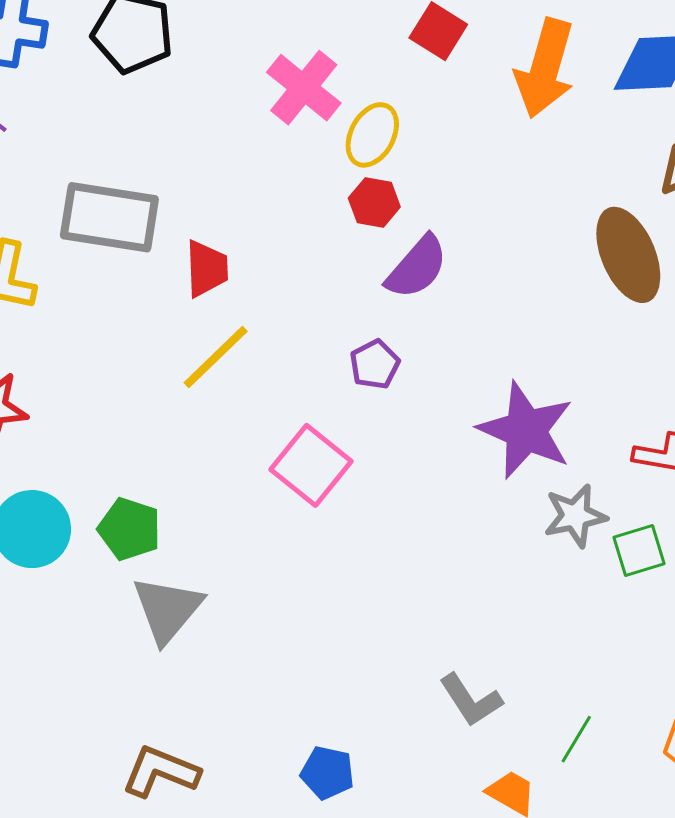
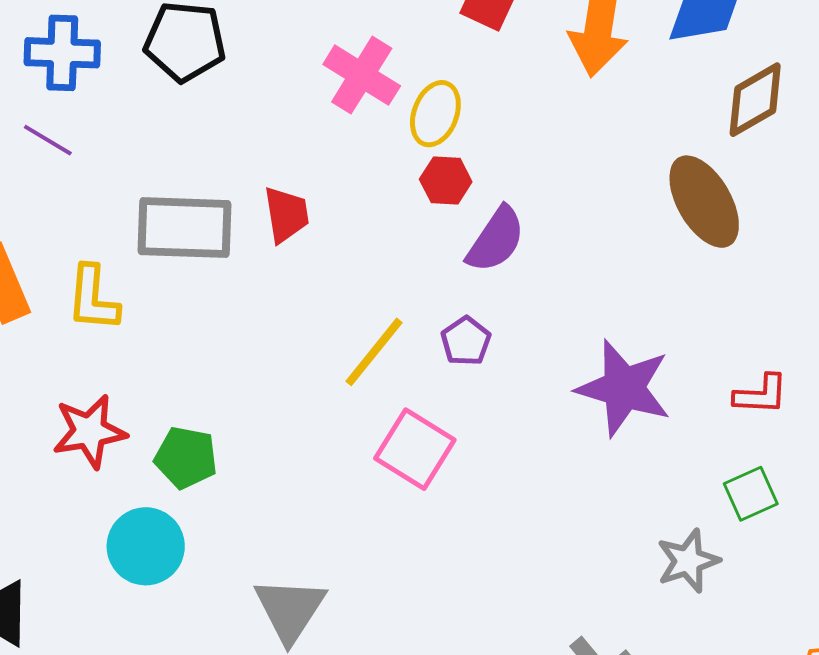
red trapezoid: (207, 269) -> (286, 215), moved
yellow line: (216, 357) -> (374, 352), moved
gray star: (575, 516) -> (688, 561), moved
green pentagon: (129, 529) -> (186, 458), moved

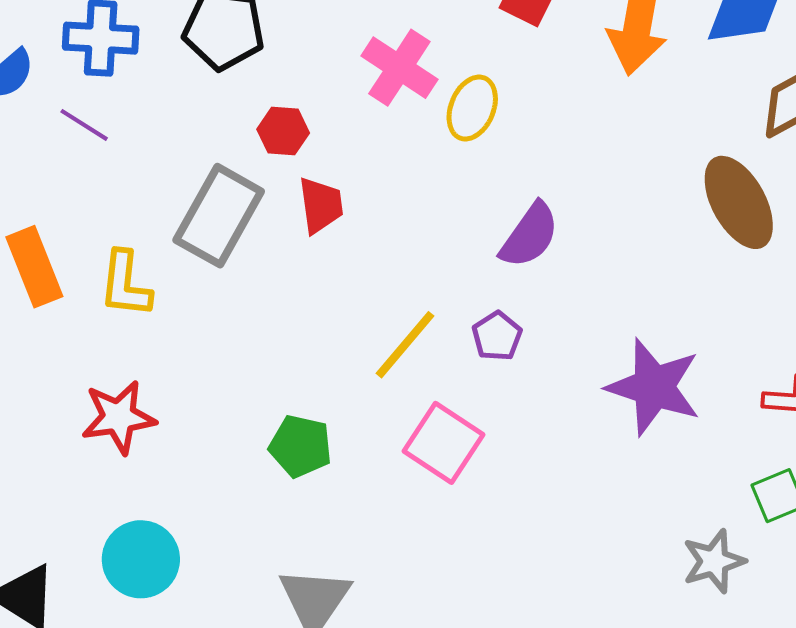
red hexagon: (446, 181) -> (283, 131), moved
gray rectangle: (185, 228) -> (219, 216), turned -64
green pentagon: (186, 458) -> (300, 446), moved
cyan circle: (146, 546) -> (141, 559), moved

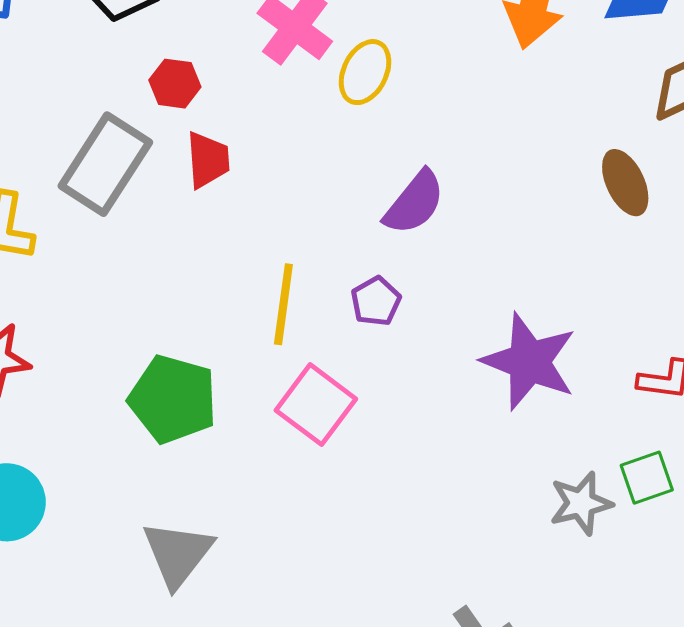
brown ellipse: (739, 202) -> (625, 183), size x0.7
yellow line: (405, 345) -> (283, 304), turned -36
green pentagon: (300, 446) -> (173, 399), size x1.4
gray star: (714, 561) -> (581, 503), moved

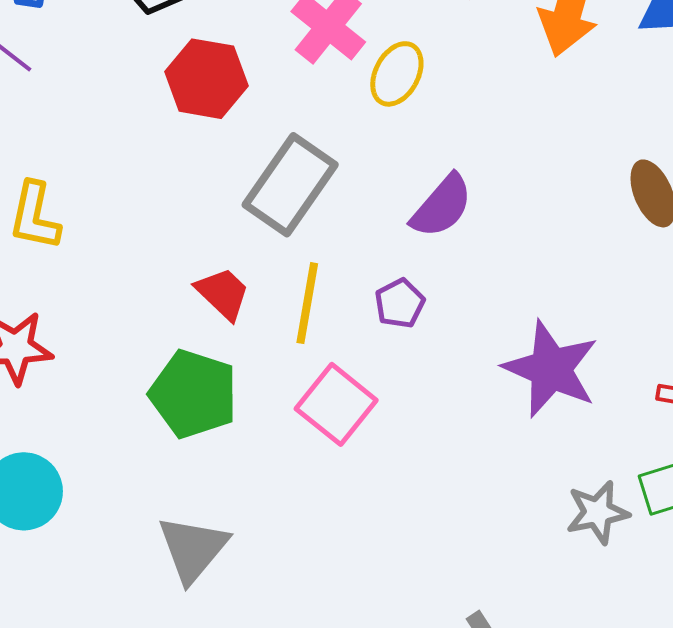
red hexagon: (175, 84) -> (206, 79), size x1.6
red trapezoid: (208, 160) -> (223, 293), moved, turned -44
gray rectangle: (105, 164) -> (290, 185), moved

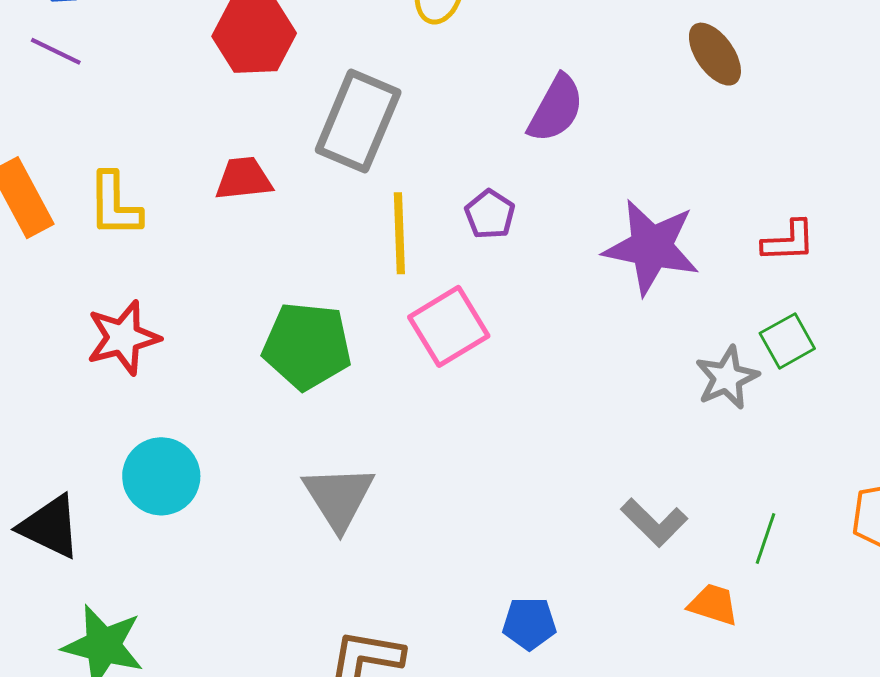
purple semicircle: (442, 206) -> (556, 109), moved
red trapezoid: (223, 293) -> (244, 179), moved, turned -38
pink square: (336, 404) -> (449, 326), turned 32

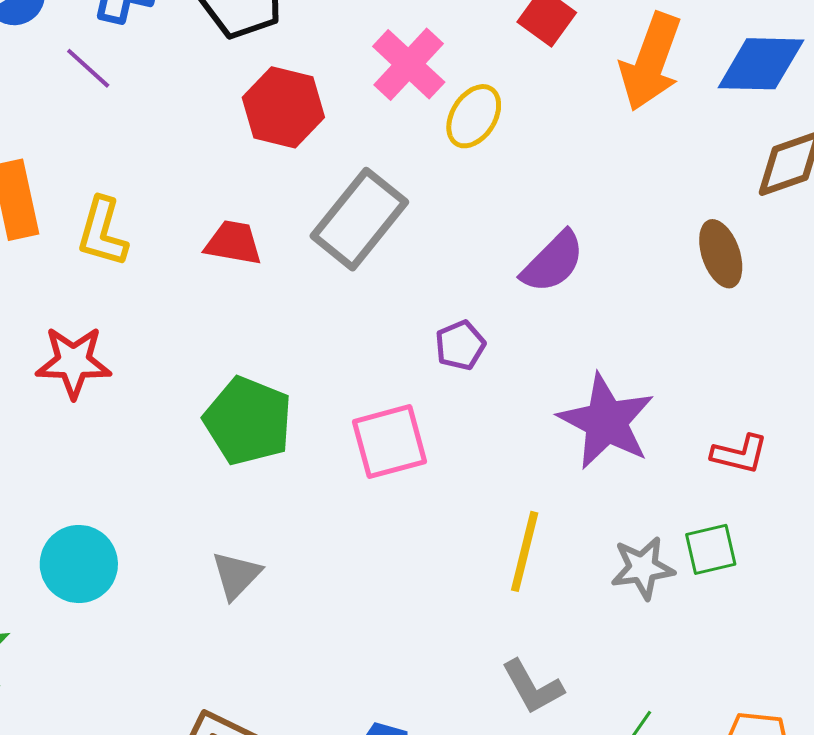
yellow line: (399, 233) -> (525, 551), moved
cyan circle: (161, 476) -> (79, 564), moved
gray triangle: (339, 497) -> (236, 575), size x0.7

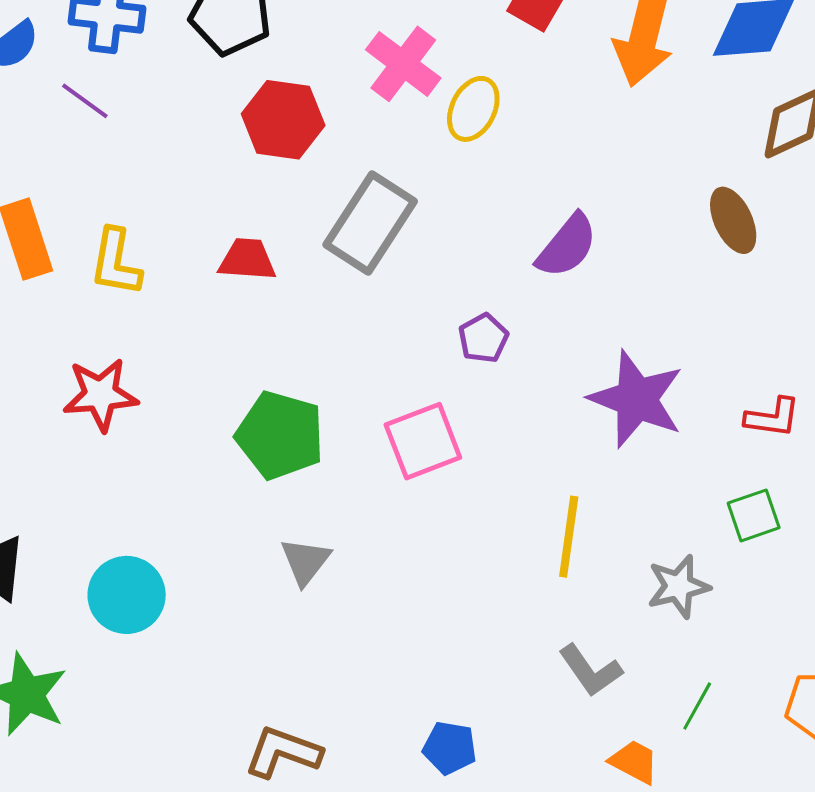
gray star: (643, 568) -> (678, 586), moved
gray triangle: (236, 575) -> (305, 561), moved

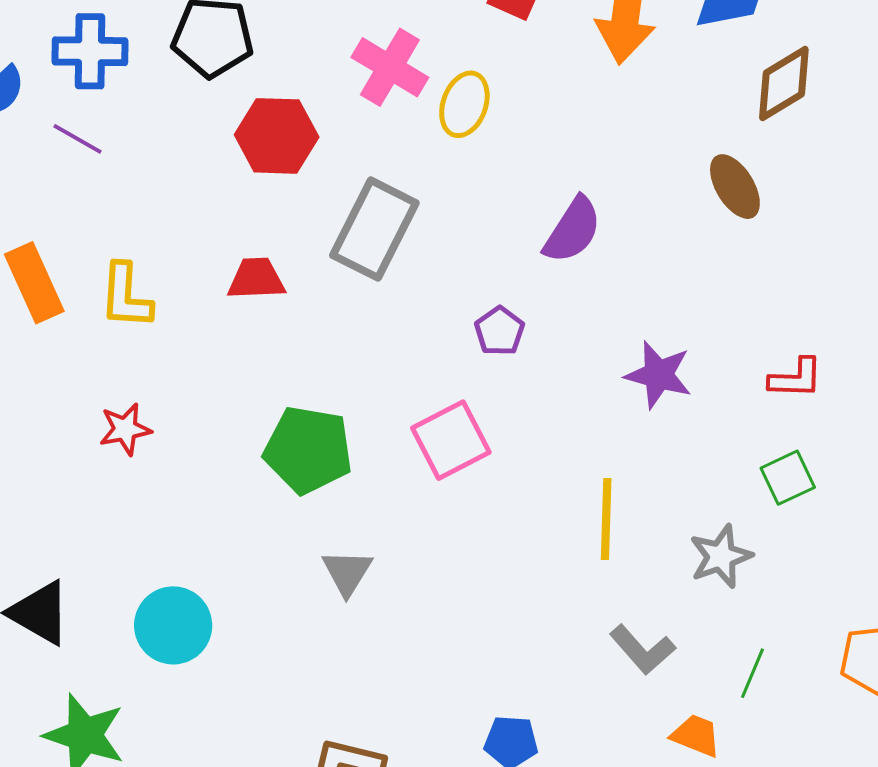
red star: (100, 395) -> (125, 429), size x0.7
purple star: (636, 399) -> (658, 375), size x0.7

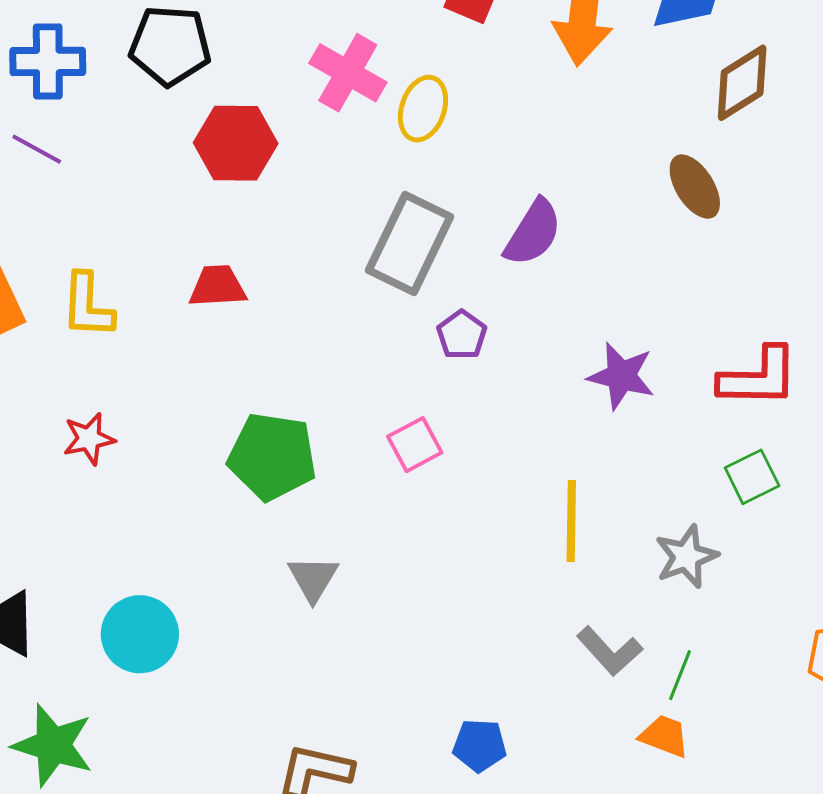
gray rectangle: (374, 229) -> (410, 244), moved
red L-shape: (796, 378) -> (759, 377), size x1.5
pink square: (451, 440) -> (415, 445), size x0.7
green line: (752, 673) -> (680, 675), moved

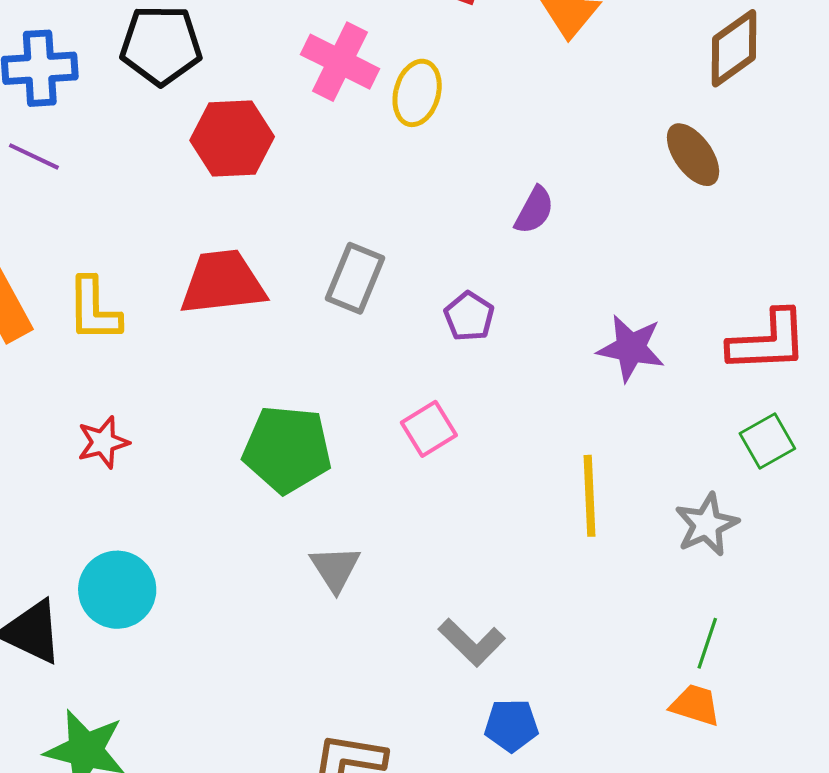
purple semicircle: (533, 233) -> (534, 210), size x0.7
gray rectangle: (410, 244) -> (355, 278), moved, size x0.7
red trapezoid: (218, 286) -> (223, 283), size x1.5
cyan circle: (140, 634) -> (117, 590), moved
gray L-shape: (610, 651) -> (472, 642), moved

